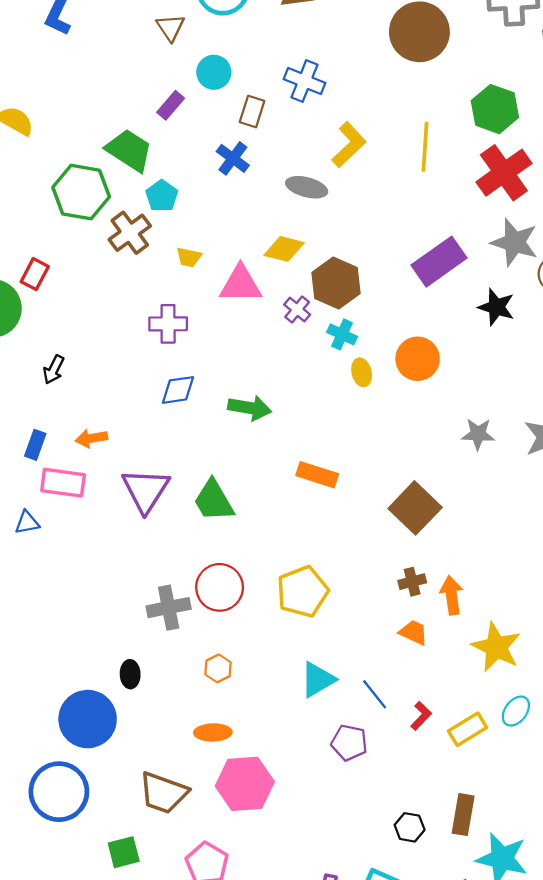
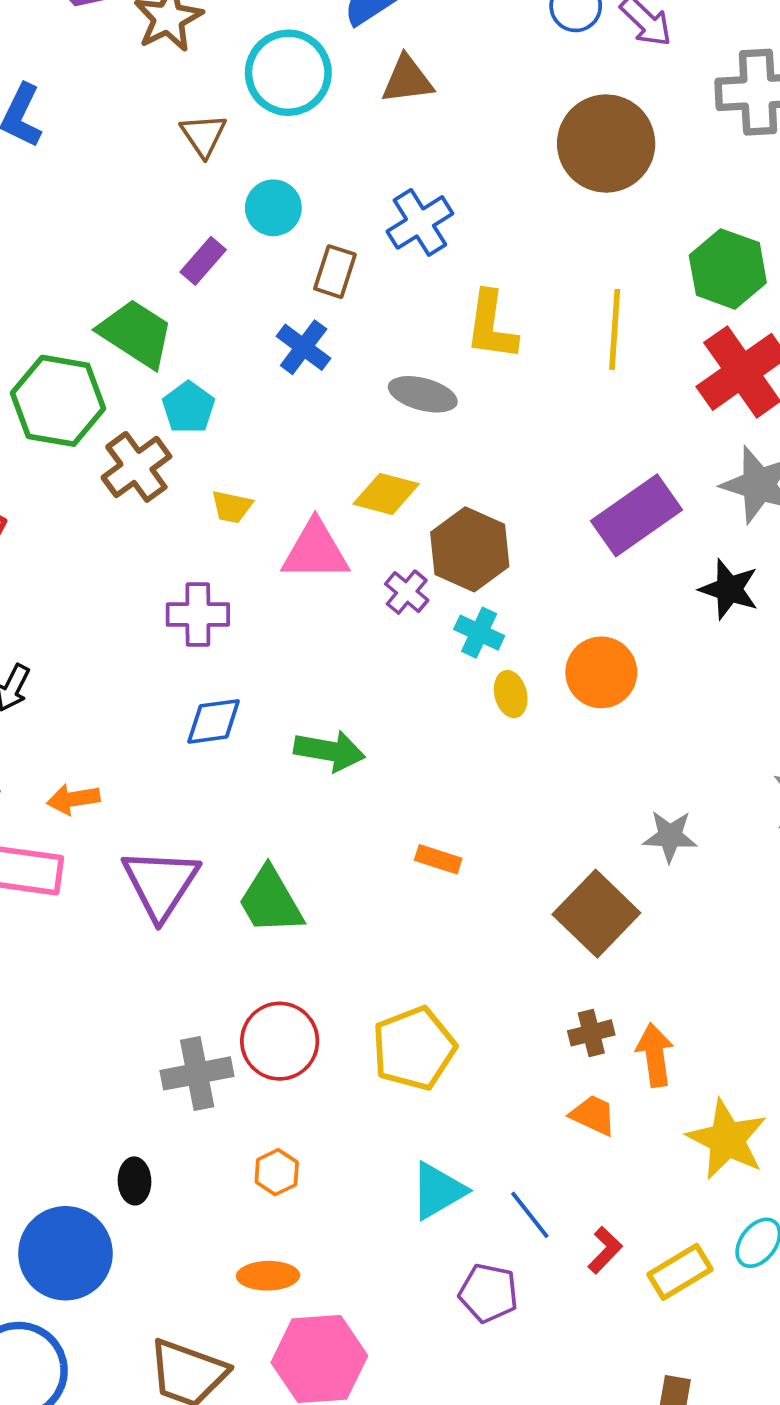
blue cross: (304, 81) -> (420, 222), turned 36
yellow L-shape: (349, 145) -> (491, 326), turned 141
gray star: (478, 434) -> (670, 836), moved
orange rectangle: (317, 475) -> (438, 859), size x0.7

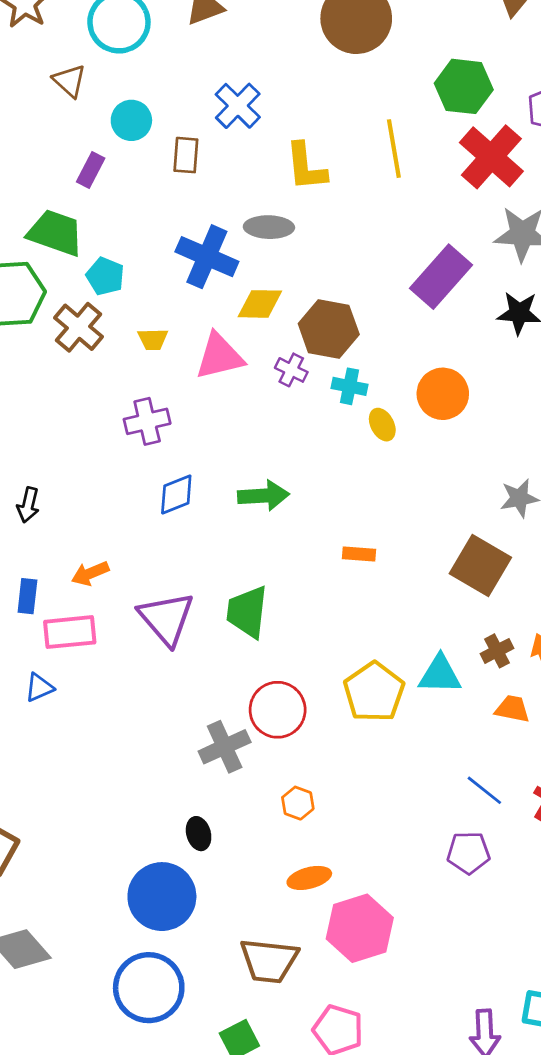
blue cross: (304, 347) -> (207, 257), moved, size x1.5
green trapezoid: (271, 901) -> (247, 612), turned 50
cyan triangle: (438, 1191) -> (440, 674), moved, turned 45

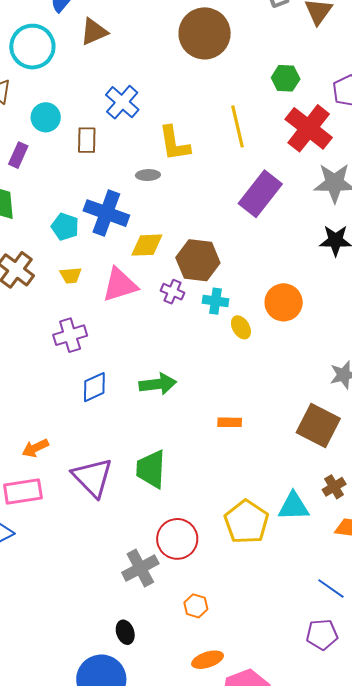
green hexagon: (464, 86) -> (286, 78), size x0.7
gray ellipse: (269, 227) -> (148, 175), moved, size x0.7
cyan pentagon: (105, 276) -> (65, 227), moved
purple rectangle: (441, 277) -> (260, 194), moved

